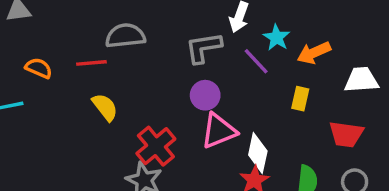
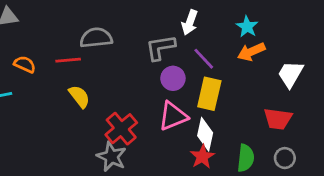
cyan star: (276, 37) -> (247, 27), moved
white trapezoid: (361, 80) -> (290, 74), turned -56
purple circle: (205, 95) -> (173, 78), moved
yellow rectangle: (300, 99) -> (209, 94), moved, size x1.6

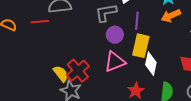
purple line: (204, 59) -> (137, 21), turned 48
yellow semicircle: (79, 96) -> (61, 74), moved
white diamond: (205, 134) -> (151, 64), moved

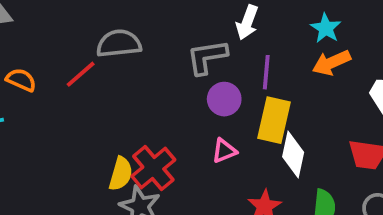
red line: (40, 22) -> (81, 74), turned -36
pink triangle: (115, 62) -> (224, 151), size x0.6
yellow semicircle: (61, 74) -> (121, 174), turned 54

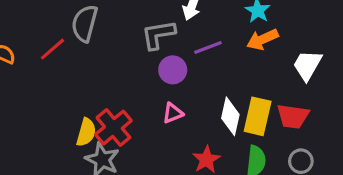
gray semicircle: (119, 44) -> (85, 23), turned -69
purple line: (266, 72) -> (208, 47), turned 64
yellow rectangle: (274, 120) -> (258, 116), moved

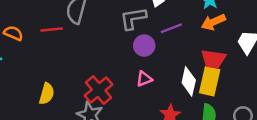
red line: (53, 49) -> (52, 29), turned 35
red trapezoid: (293, 116) -> (213, 59), moved
yellow semicircle: (86, 132) -> (47, 94), moved

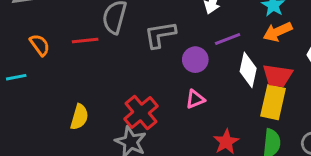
gray L-shape: (133, 18) -> (160, 35), moved
orange semicircle: (13, 33) -> (40, 45), turned 30
white diamond: (189, 81) -> (248, 70), moved

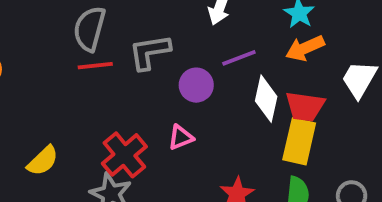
red line: (85, 41) -> (95, 66), moved
pink triangle: (195, 99) -> (181, 137), moved
yellow semicircle: (79, 117) -> (43, 161), turned 30

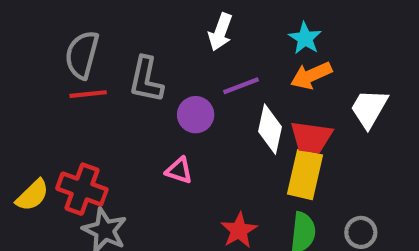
gray L-shape: (150, 52) -> (146, 80), turned -69
pink triangle: (181, 137) -> (179, 170), turned 40
red cross: (124, 155) -> (82, 189), moved, turned -30

